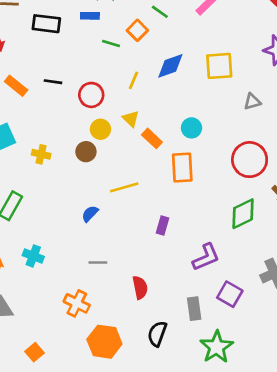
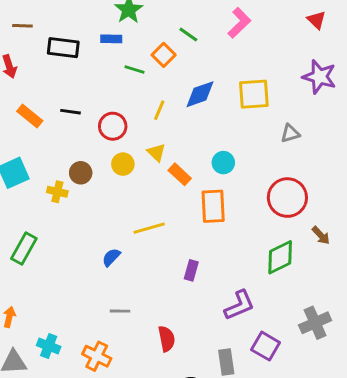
brown circle: (86, 152) -> (81, 173), moved
cyan cross: (33, 256) -> (49, 346), moved

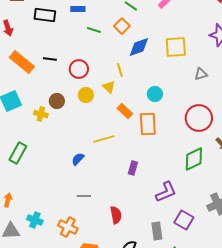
orange square: (164, 55) -> (122, 26), moved
yellow line: (159, 110) -> (120, 70), moved, turned -40
orange rectangle: (30, 116) -> (22, 62), size x1.4
orange rectangle: (180, 174) -> (125, 111), moved

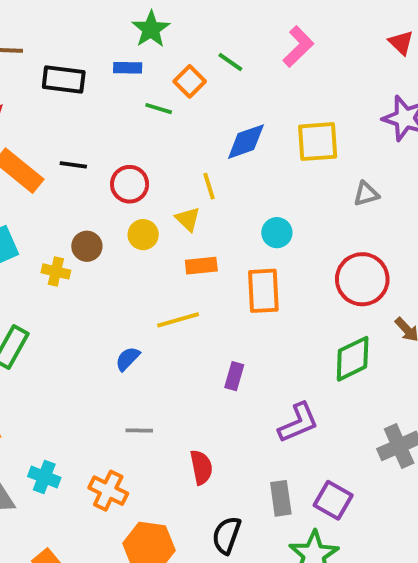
orange square: (122, 26) -> (190, 81), moved
orange rectangle: (125, 111) -> (201, 266), moved, turned -49
purple square: (184, 220) -> (333, 500), moved

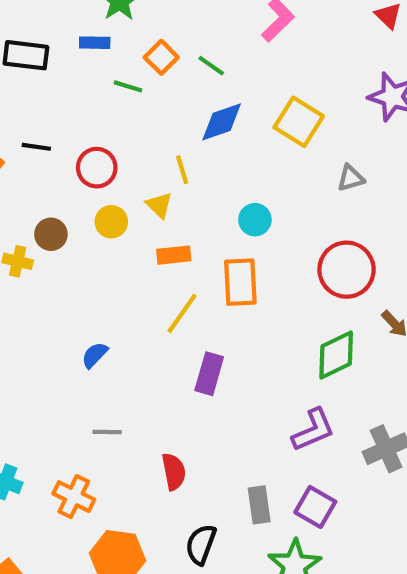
green line: (230, 62) -> (211, 66), moved
yellow square: (318, 142) -> (299, 122), turned 36
yellow line: (178, 320) -> (182, 313), moved, turned -39
purple rectangle: (234, 376) -> (209, 374), size x1.4
purple L-shape: (298, 423) -> (313, 430), moved

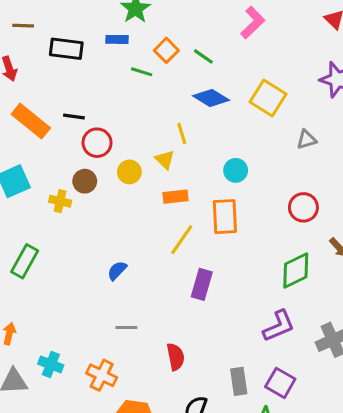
blue diamond: (222, 122) -> (211, 98), turned 51
red circle: (97, 168) -> (97, 143), moved
red circle: (347, 270) -> (303, 207), size x0.7

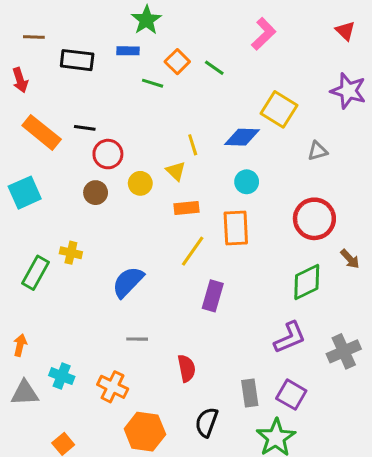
blue diamond: (211, 98) -> (242, 137), moved, turned -30
yellow cross: (60, 201) -> (71, 253), moved
red circle: (303, 207) -> (314, 219), size x1.4
blue semicircle: (117, 271) -> (128, 282), size x1.6

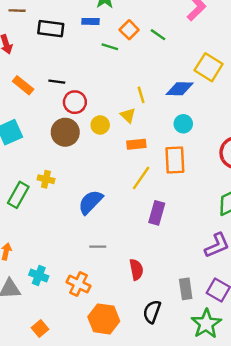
orange rectangle: (42, 132) -> (23, 85), size x0.7
brown circle: (96, 193) -> (65, 132), size x1.5

